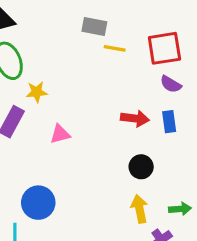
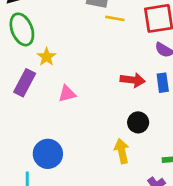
yellow star: (37, 92) -> (47, 57), turned -30
yellow arrow: (140, 209) -> (122, 151), moved

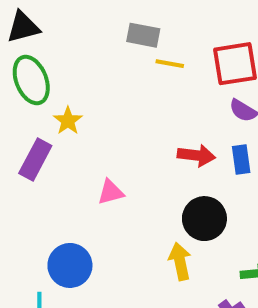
pink triangle: (67, 94) -> (111, 192), moved
black circle: (138, 122) -> (204, 219), size x1.4

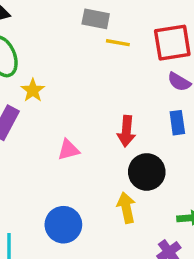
red arrow: (196, 155) -> (126, 131), moved, turned 88
blue circle: (70, 265) -> (63, 225), moved

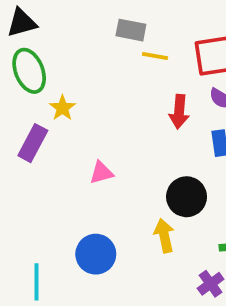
red arrow: (126, 131) -> (179, 112), moved

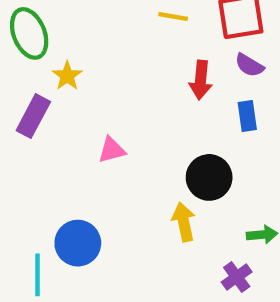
blue circle: (96, 254) -> (78, 243), moved

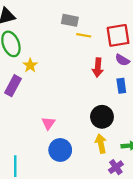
pink triangle: (112, 150) -> (48, 123), moved, turned -40
yellow arrow: (184, 222) -> (101, 144), moved
blue circle: (78, 243) -> (60, 150), moved

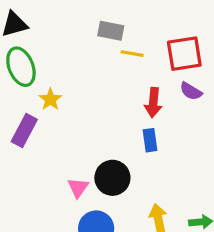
blue rectangle: (121, 86) -> (150, 140), moved
black circle: (102, 117) -> (112, 178), moved

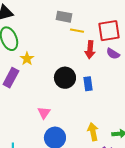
red arrow: (153, 103) -> (90, 50), moved
black circle: (112, 178) -> (65, 78), moved

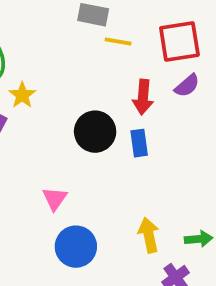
red arrow: (90, 50) -> (143, 97), moved
purple semicircle: (113, 54) -> (187, 86), turned -72

